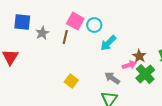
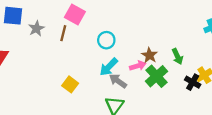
cyan circle: (94, 25) -> (106, 40), moved
cyan arrow: (108, 43) -> (109, 67), moved

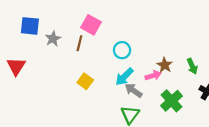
green cross: (156, 76) -> (172, 101), moved
yellow square: (70, 84) -> (85, 81), moved

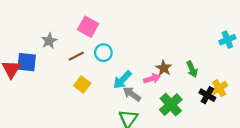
blue square: (30, 26) -> (27, 62), moved
brown line: (79, 43) -> (76, 56), moved, turned 49
cyan circle: (122, 50) -> (103, 53), moved

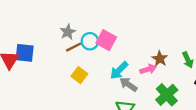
pink square: (88, 27) -> (106, 40), moved
gray star: (49, 41) -> (68, 32), moved
cyan circle: (103, 53) -> (90, 41), moved

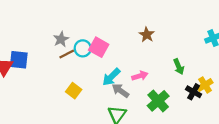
brown star: (160, 59) -> (147, 35), moved
yellow square: (79, 75) -> (74, 91), moved

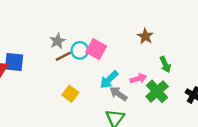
green arrow: (179, 67) -> (165, 64), moved
green cross: (158, 101) -> (157, 91), moved

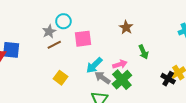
pink square: (96, 49) -> (83, 39), turned -36
cyan circle: (80, 50) -> (63, 21), moved
green cross: (157, 91) -> (122, 80), moved

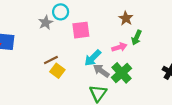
brown line: (54, 45) -> (51, 60), moved
green arrow: (143, 52) -> (137, 38), moved, turned 48
pink arrow: (120, 64) -> (119, 47), moved

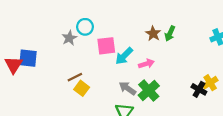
green arrow: (137, 38) -> (170, 34), moved
cyan arrow: (93, 58) -> (124, 56), moved

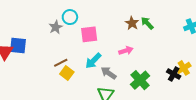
green arrow: (170, 34) -> (147, 23), turned 112
cyan arrow: (124, 56) -> (93, 61), moved
green cross: (149, 91) -> (140, 80), moved

